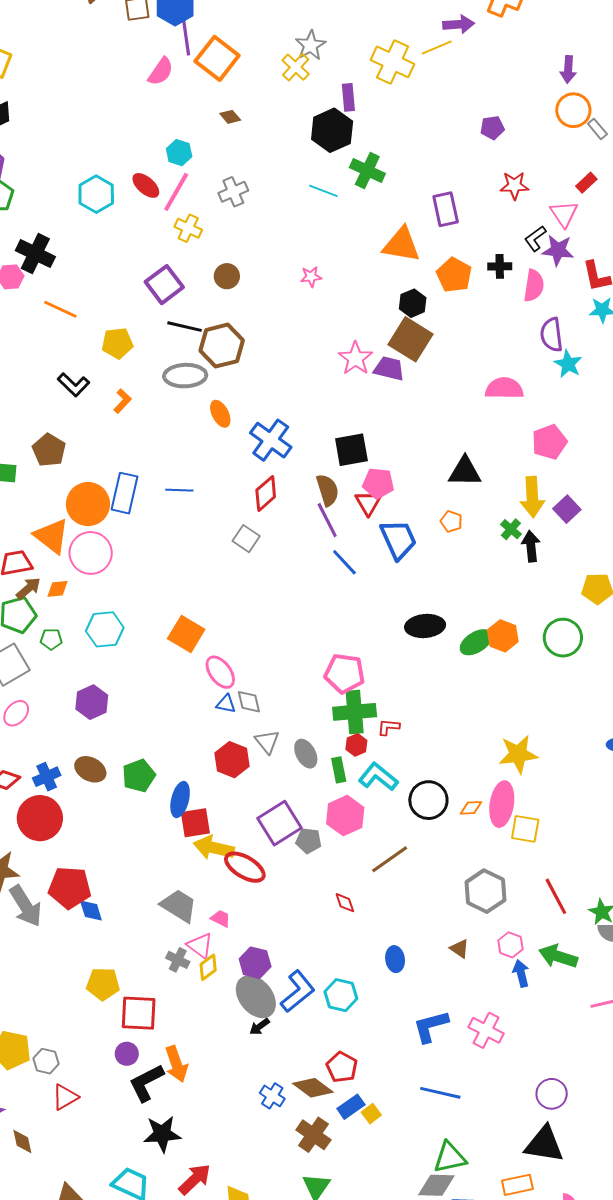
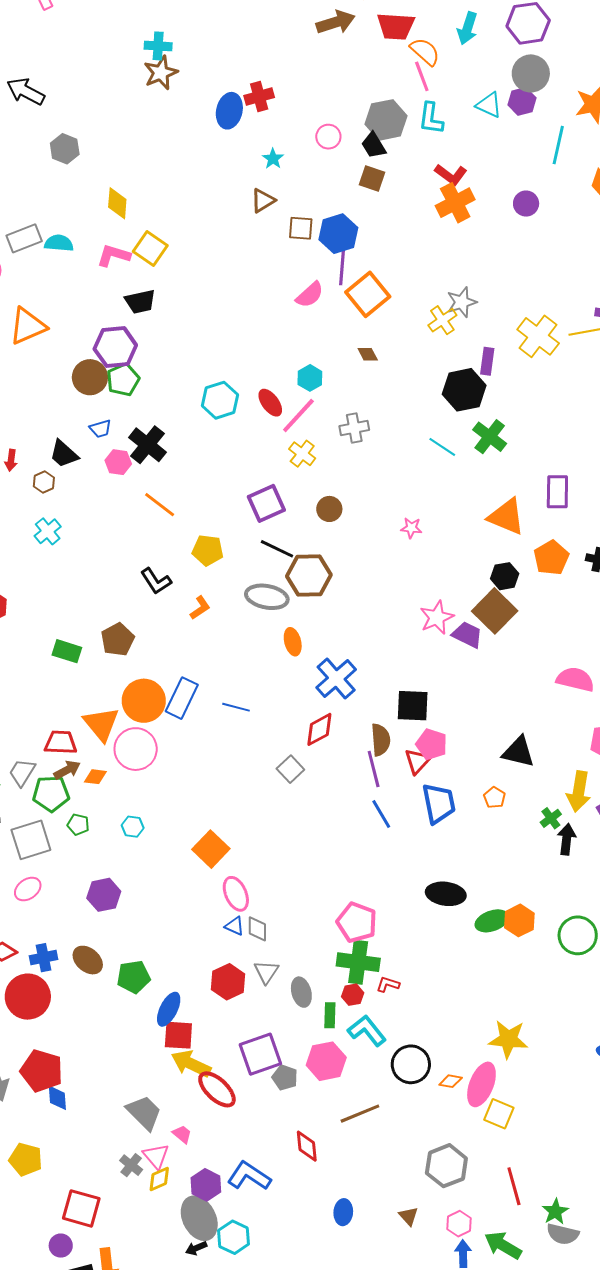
cyan hexagon: (105, 629) -> (133, 827), size x0.6
red diamond: (345, 903) -> (307, 1146), size x1.4
yellow pentagon: (103, 984) -> (26, 1159), moved
blue L-shape: (298, 991) -> (249, 1176), moved, turned -120
cyan hexagon: (341, 995) -> (234, 1237), moved

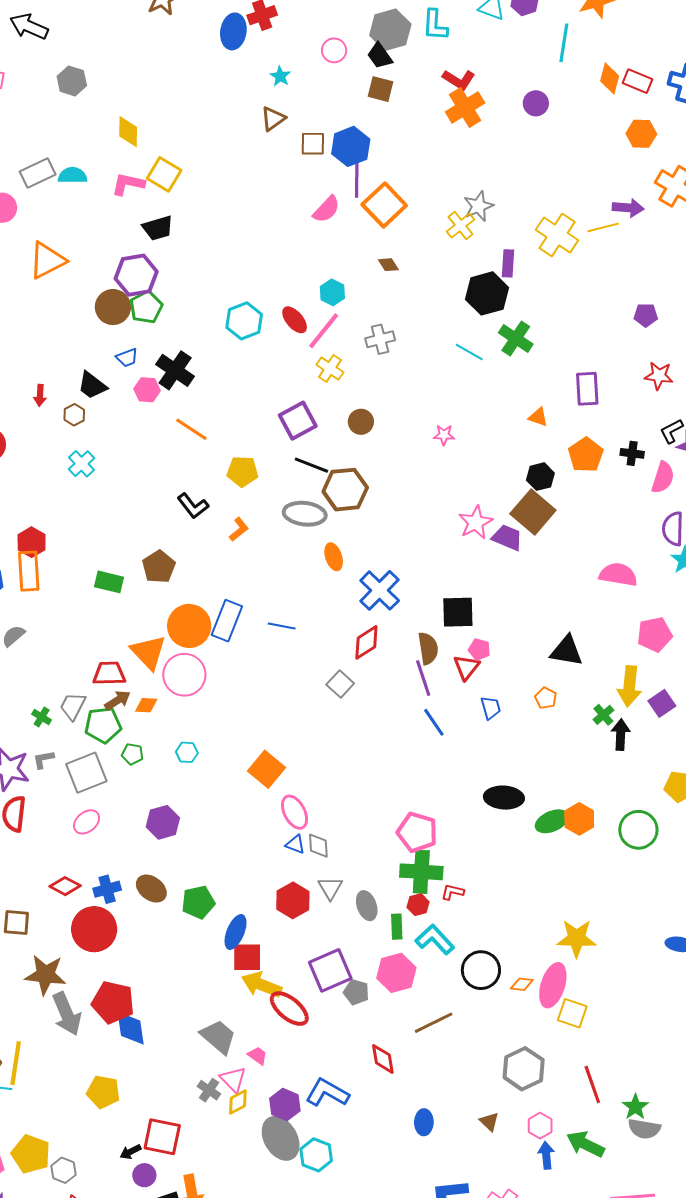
orange triangle: (507, 517) -> (538, 417), size x0.5
pink pentagon: (432, 744) -> (479, 649), size x0.7
blue trapezoid: (439, 803) -> (491, 708), size x0.6
blue diamond: (57, 1098) -> (131, 1028), size x1.4
black arrow: (196, 1248) -> (131, 1152), moved

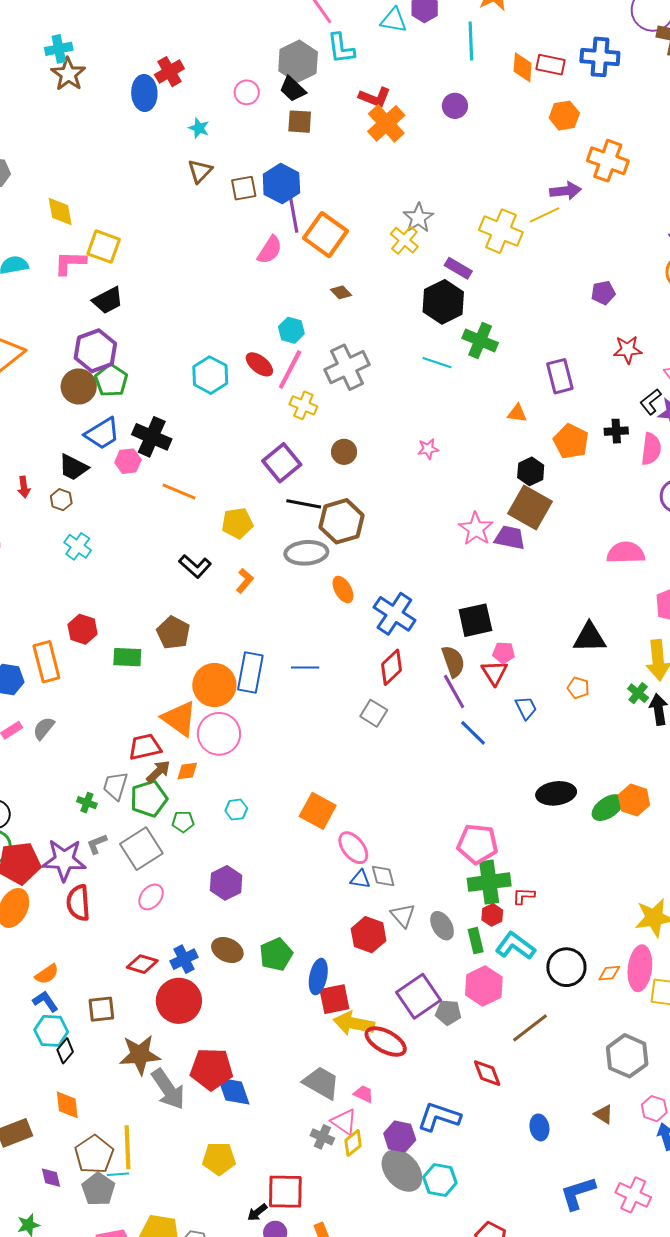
purple rectangle: (508, 263) -> (458, 268), turned -52
gray cross: (380, 339) -> (347, 367), size x1.5
blue trapezoid: (127, 358) -> (102, 433), size x1.6
red hexagon: (32, 542) -> (83, 629), moved

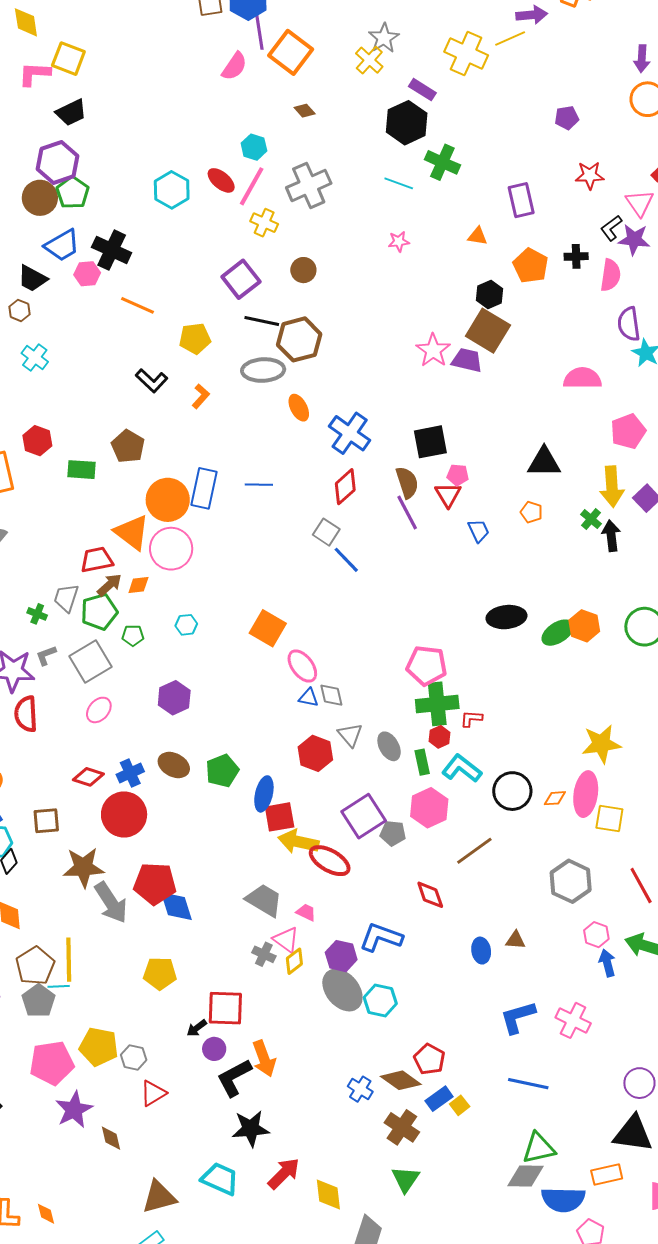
pink star: (428, 449) -> (399, 241), moved
blue line: (473, 733) -> (346, 560), moved
brown triangle: (604, 1114) -> (515, 940), moved, turned -30

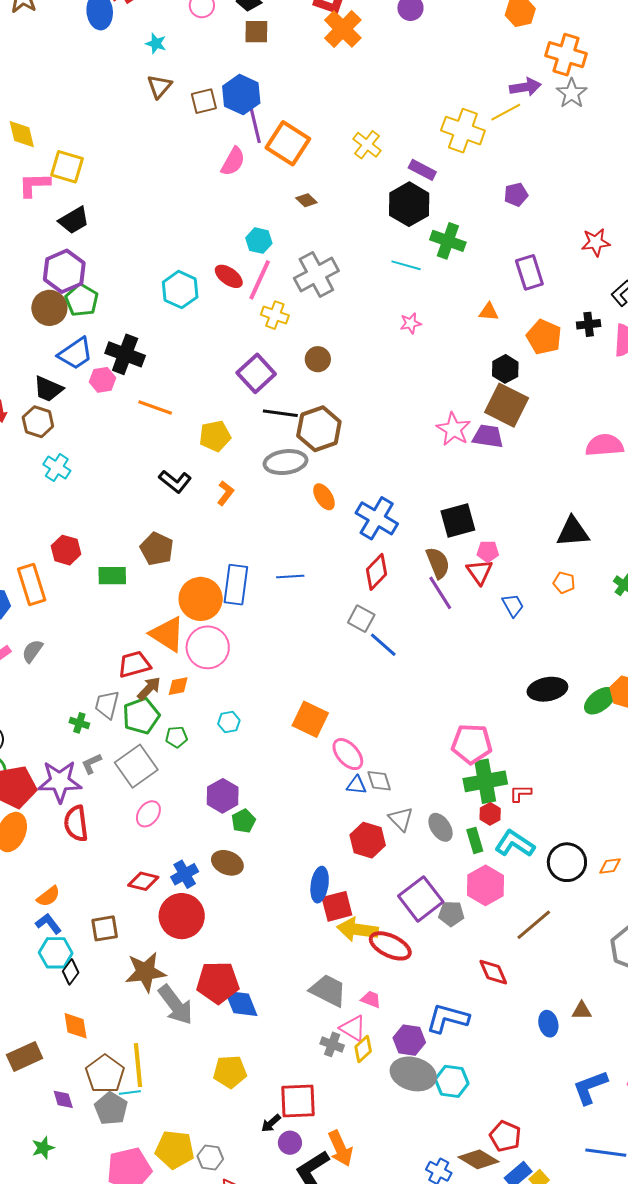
gray star: (384, 38) -> (572, 93), moved
purple pentagon: (567, 118) -> (516, 195), moved
brown hexagon: (20, 310) -> (38, 422), size x1.4
green pentagon: (222, 771) -> (243, 821), moved, size x0.7
gray ellipse: (342, 990) -> (413, 1074), turned -30

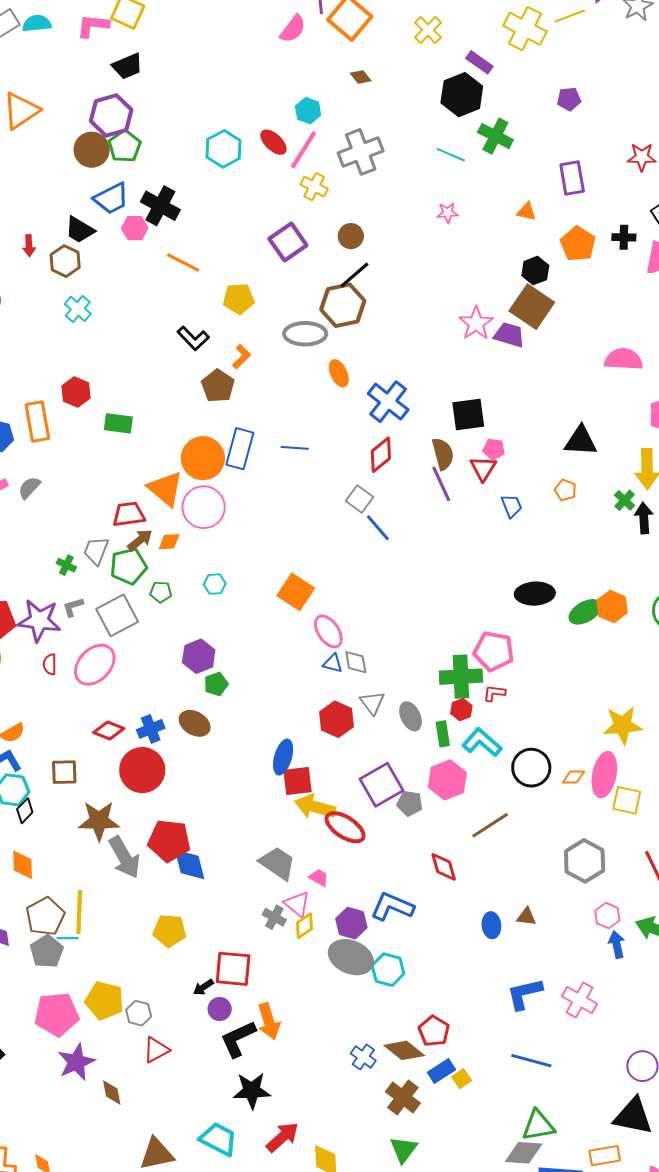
black line: (280, 413) -> (354, 275), moved, turned -56
brown pentagon: (157, 549) -> (218, 386), moved
pink pentagon: (472, 744) -> (494, 651), moved
pink ellipse: (148, 814) -> (95, 665), moved, size x1.6
red semicircle: (76, 824) -> (50, 664), size x0.6

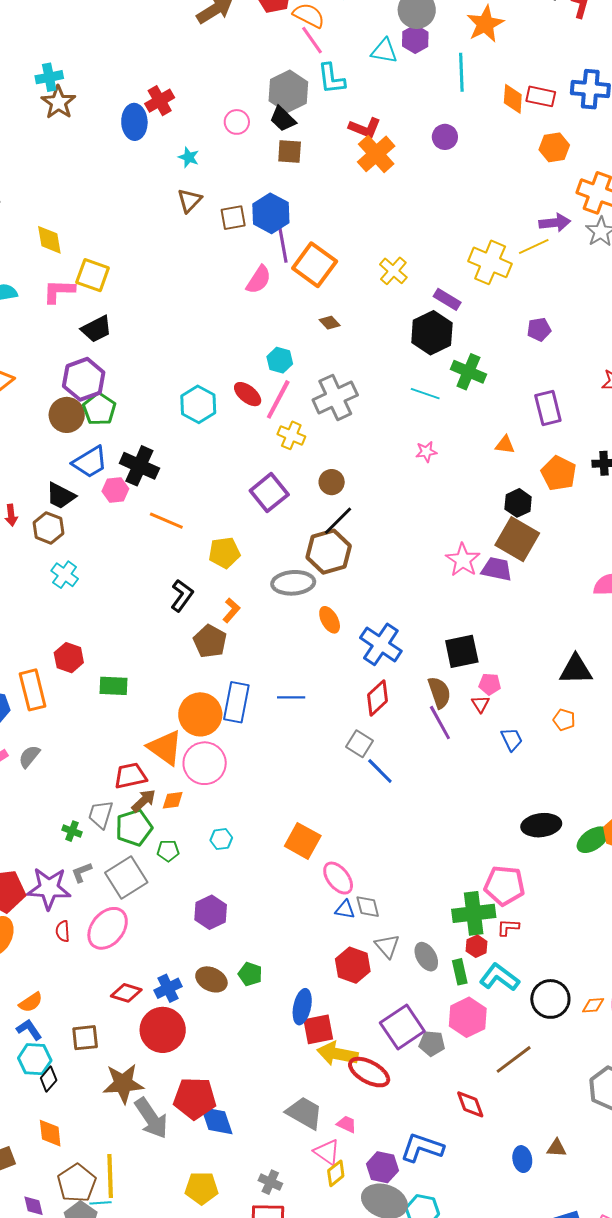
black L-shape: (193, 338) -> (182, 596), turned -96
red triangle: (483, 468) -> (480, 704), size x0.7
green pentagon: (216, 684) -> (250, 974), moved, turned -30
gray cross: (274, 917) -> (270, 1182), moved

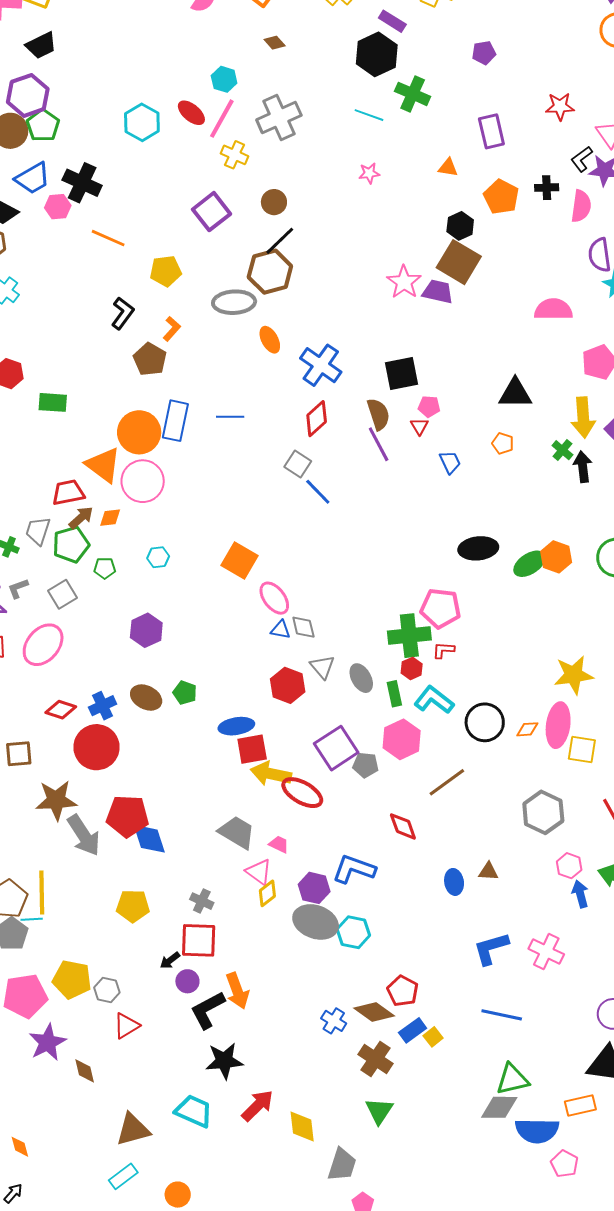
gray square: (126, 877) -> (62, 594), size x0.7
blue ellipse: (302, 1007) -> (236, 726), turned 68

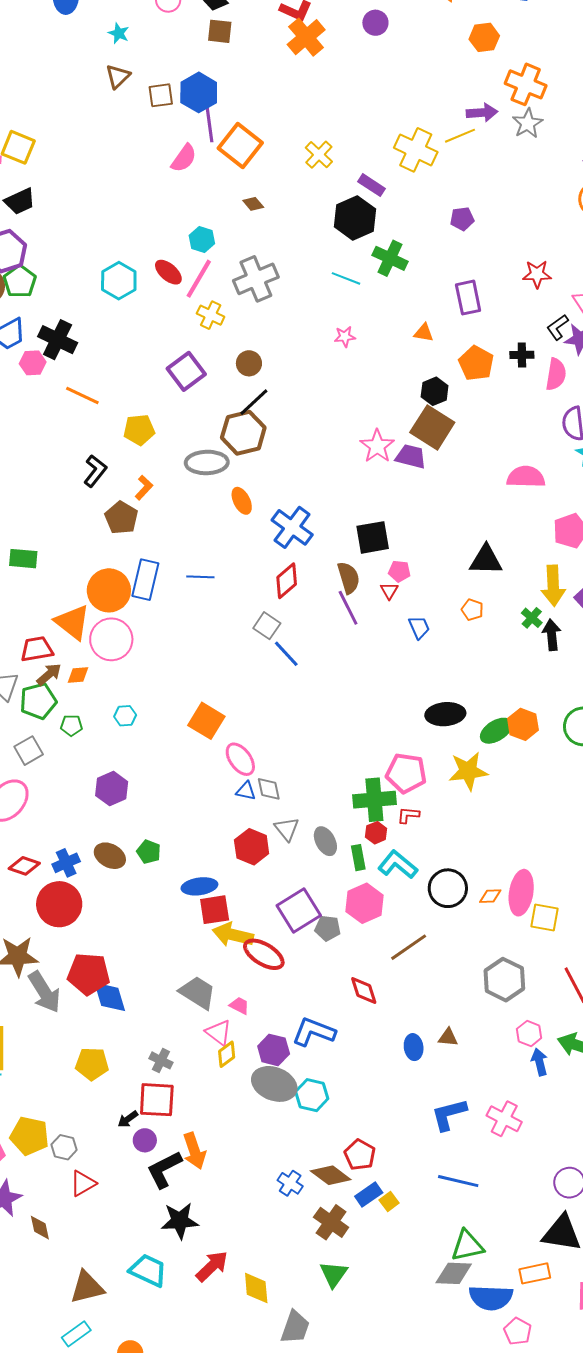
yellow star: (574, 675) -> (468, 771), moved

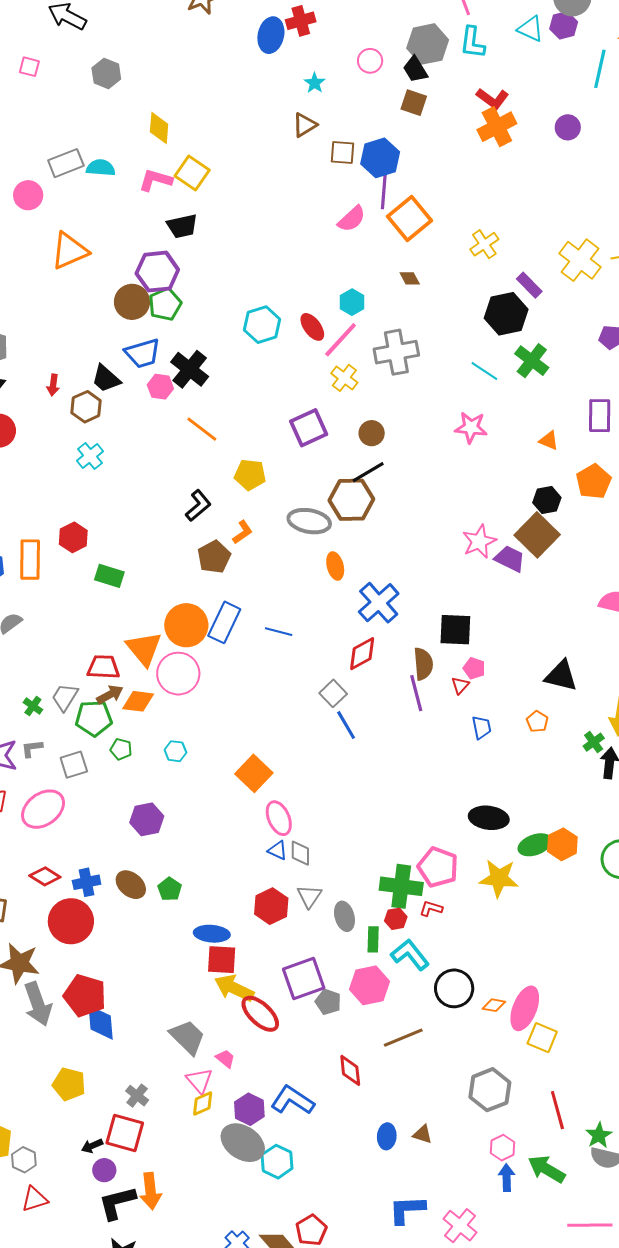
pink star: (345, 337) -> (471, 427), size x1.5
orange diamond: (78, 675) -> (138, 701), size x1.4

